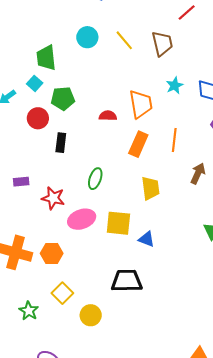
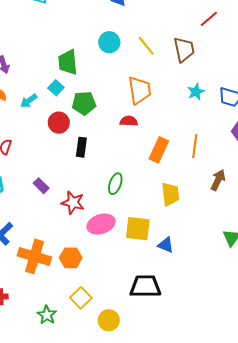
orange trapezoid: (141, 104) -> (139, 90), moved
purple rectangle: (21, 182) -> (41, 186), turned 49

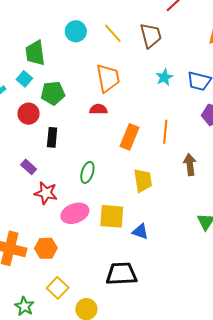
brown arrow: (218, 180) -> (190, 165), turned -30
purple rectangle: (41, 186) -> (29, 167), moved

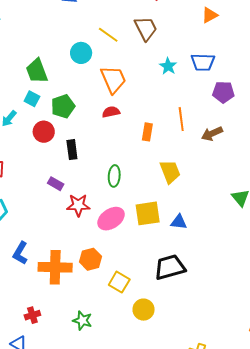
cyan circle: (76, 31) -> (81, 53), moved
orange rectangle: (130, 137) -> (147, 132), size x0.7
brown arrow: (190, 165) -> (212, 134), moved, turned -95
yellow square: (58, 288) -> (119, 282), moved

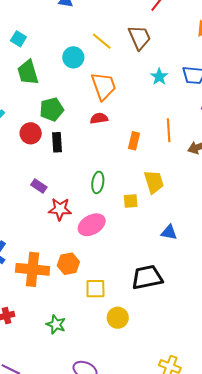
cyan square: (32, 99) -> (18, 39), moved
black rectangle: (72, 150) -> (57, 142), moved
yellow square: (148, 213) -> (131, 201), moved, size x0.6
blue triangle: (179, 222) -> (169, 232), moved
yellow square: (119, 282) -> (95, 289), turned -35

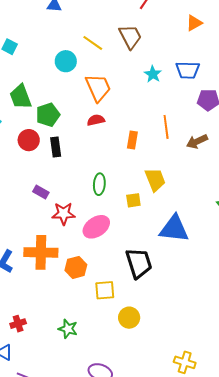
green trapezoid: (28, 72) -> (21, 97), moved
blue triangle: (169, 232) -> (174, 229), size x1.8
orange cross: (33, 269) -> (41, 252), moved
black trapezoid: (147, 277) -> (139, 263), moved, turned 88

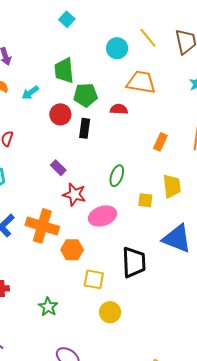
orange trapezoid: (98, 88) -> (141, 82), turned -72
red semicircle: (96, 120) -> (119, 109), moved

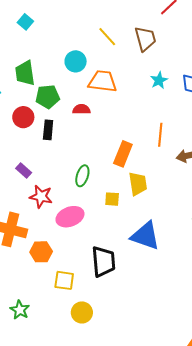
cyan circle: (117, 48) -> (76, 61), moved
orange rectangle: (160, 142) -> (123, 154), moved, size x1.4

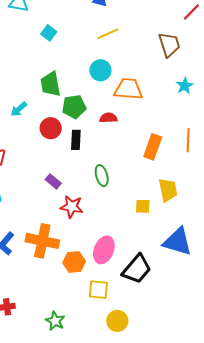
yellow line: (107, 37) -> (108, 34), moved, turned -70
orange rectangle: (123, 154) -> (153, 147), moved
green ellipse: (82, 176) -> (102, 176), moved, turned -30
pink ellipse: (70, 217) -> (104, 250), moved, turned -44
black trapezoid: (103, 261) -> (137, 269), turned 48

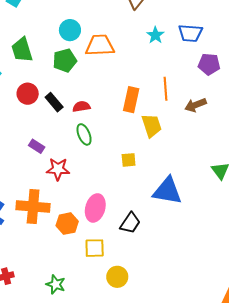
green pentagon: (74, 107) -> (65, 60), moved
red semicircle: (108, 118) -> (81, 107), moved
black rectangle: (76, 140) -> (54, 102), turned -36
yellow trapezoid: (168, 190) -> (152, 126), moved
black trapezoid: (137, 269) -> (130, 223), size x0.7

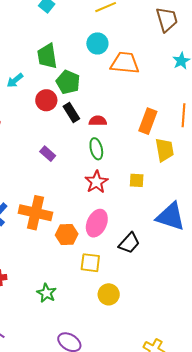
green pentagon: (65, 60) -> (68, 82), moved, turned 30
red star: (58, 169) -> (96, 182), moved, turned 30

